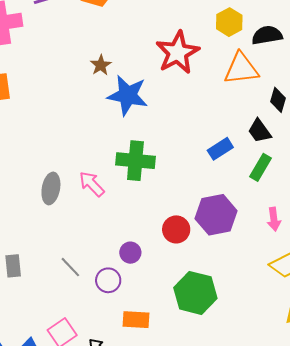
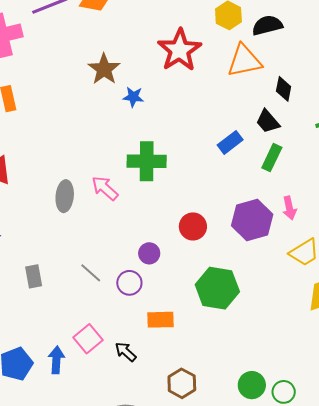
brown star: (101, 65) -> (104, 69), size x1.5
blue star: (128, 95) -> (133, 97), size x0.5
purple hexagon: (216, 215) -> (252, 220), moved

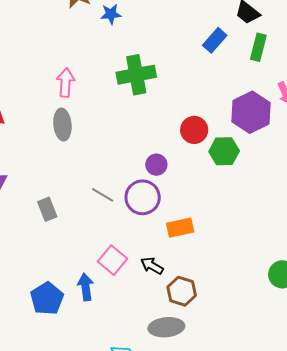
pink arrow: (105, 188) -> (66, 82), moved, turned 64
purple circle: (129, 283) -> (143, 197), size x1.4
green hexagon: (217, 288) -> (224, 151), moved, size x0.7
brown hexagon: (182, 383) -> (182, 291), moved

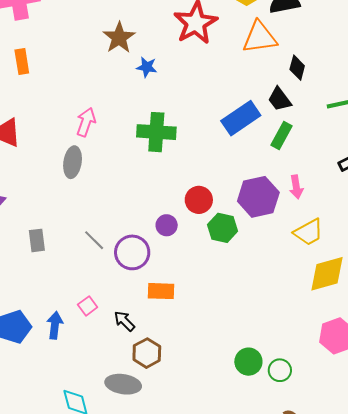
blue rectangle: (215, 40) -> (241, 118), size x1.5
purple circle: (156, 165) -> (167, 225), moved
pink square: (113, 260) -> (88, 306), size x0.7

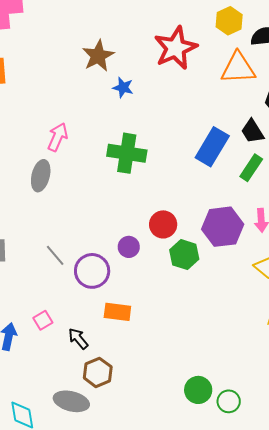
blue rectangle: (241, 118) -> (212, 147), turned -30

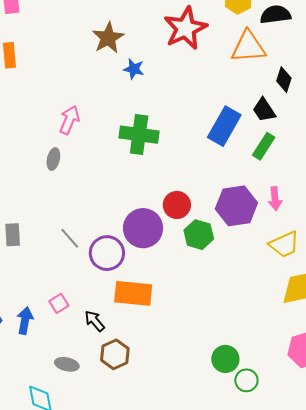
gray ellipse: (41, 176) -> (53, 159), size x0.7
purple circle: (129, 247) -> (143, 228), size x1.8
orange rectangle: (117, 312) -> (133, 293), size x1.4
green circle: (198, 390) -> (225, 359), moved
gray ellipse: (71, 401) -> (67, 364), moved, size x0.7

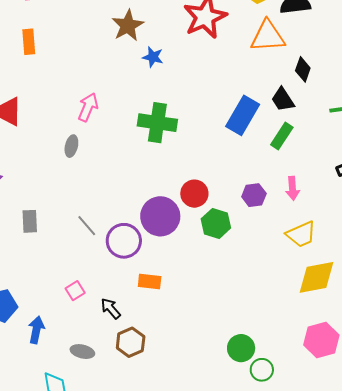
purple hexagon: (236, 206) -> (254, 195), size x0.6
orange rectangle: (133, 293) -> (150, 281), size x0.6
blue arrow: (25, 321) -> (36, 330), moved

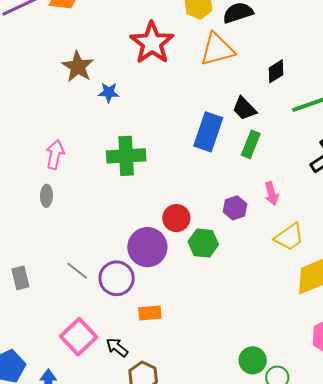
black diamond: (303, 69) -> (276, 71), moved, turned 50
pink square: (75, 291) -> (79, 337), size x1.8

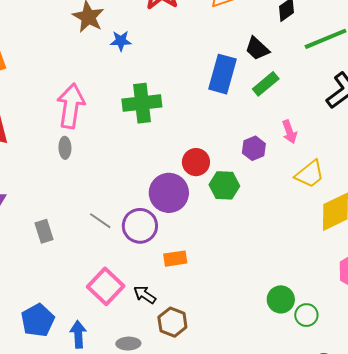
green rectangle: (251, 144) -> (266, 84), turned 32
pink arrow: (55, 154) -> (71, 106), size x1.5

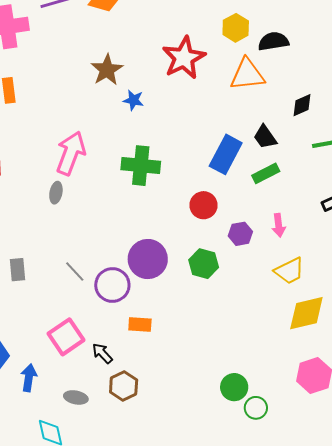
red circle: (196, 162) -> (203, 205), moved

